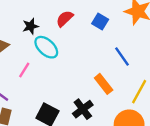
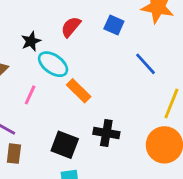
orange rectangle: (104, 84) -> (79, 91), moved
black cross: (83, 109) -> (106, 133), turned -36

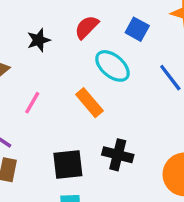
cyan ellipse: (53, 64) -> (112, 66), moved
black square: (65, 145) -> (68, 164), turned -32

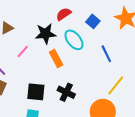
black star: (39, 40) -> (46, 34), moved, size x1.5

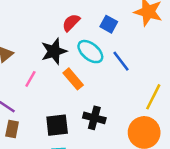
blue line: (106, 54) -> (121, 61), moved

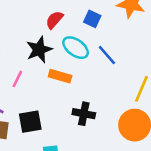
orange rectangle: (73, 79) -> (60, 76), turned -30
black square: (57, 125) -> (30, 122), moved

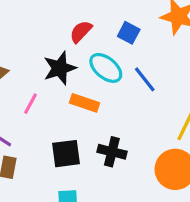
black square: (30, 122) -> (66, 154), moved

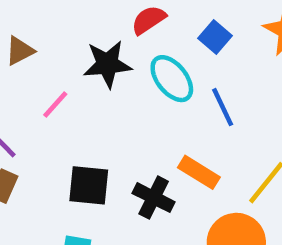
orange rectangle: (85, 103) -> (199, 172), moved

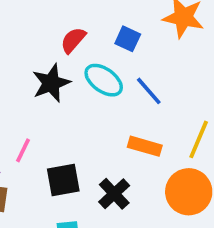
pink line: (55, 104) -> (23, 150), moved
black cross: (154, 198) -> (114, 194), moved, turned 36

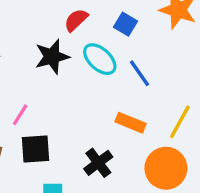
black square: (63, 180) -> (36, 149), moved

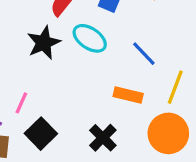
blue line: (140, 73) -> (144, 54), moved
black square: (36, 149) -> (41, 134), turned -32

